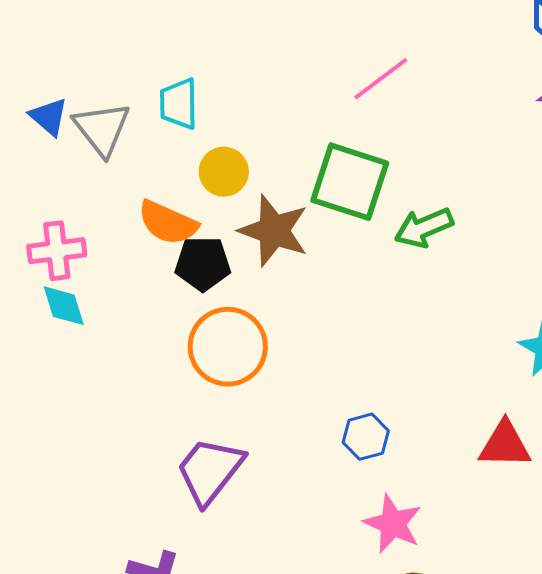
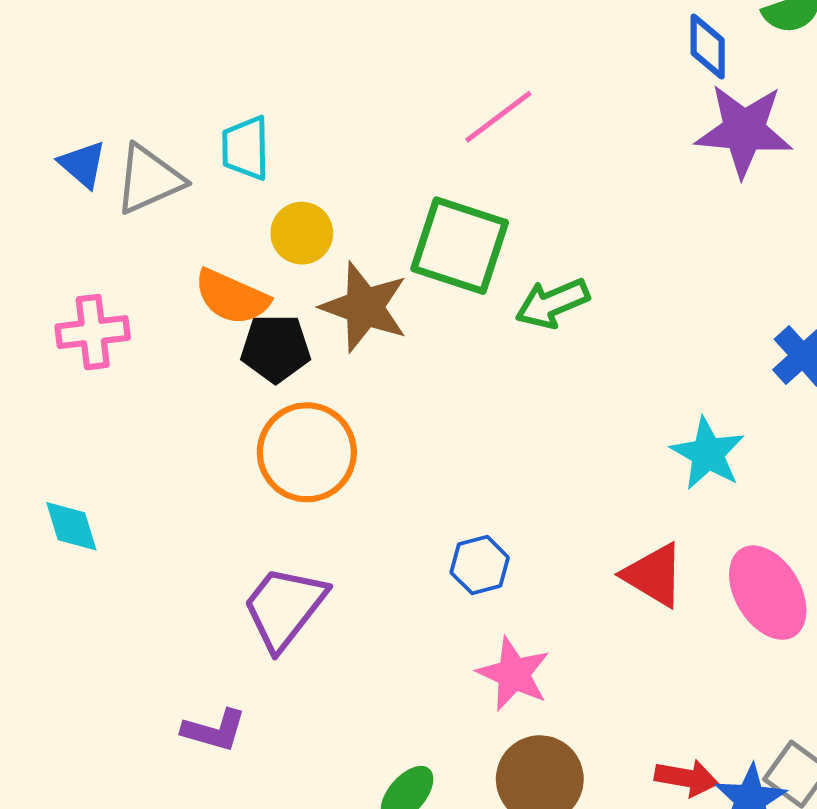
gray triangle: (102, 129) -> (149, 179), turned 44
cyan diamond: (64, 306) -> (71, 526), moved
red triangle: (505, 445) -> (654, 575), turned 30

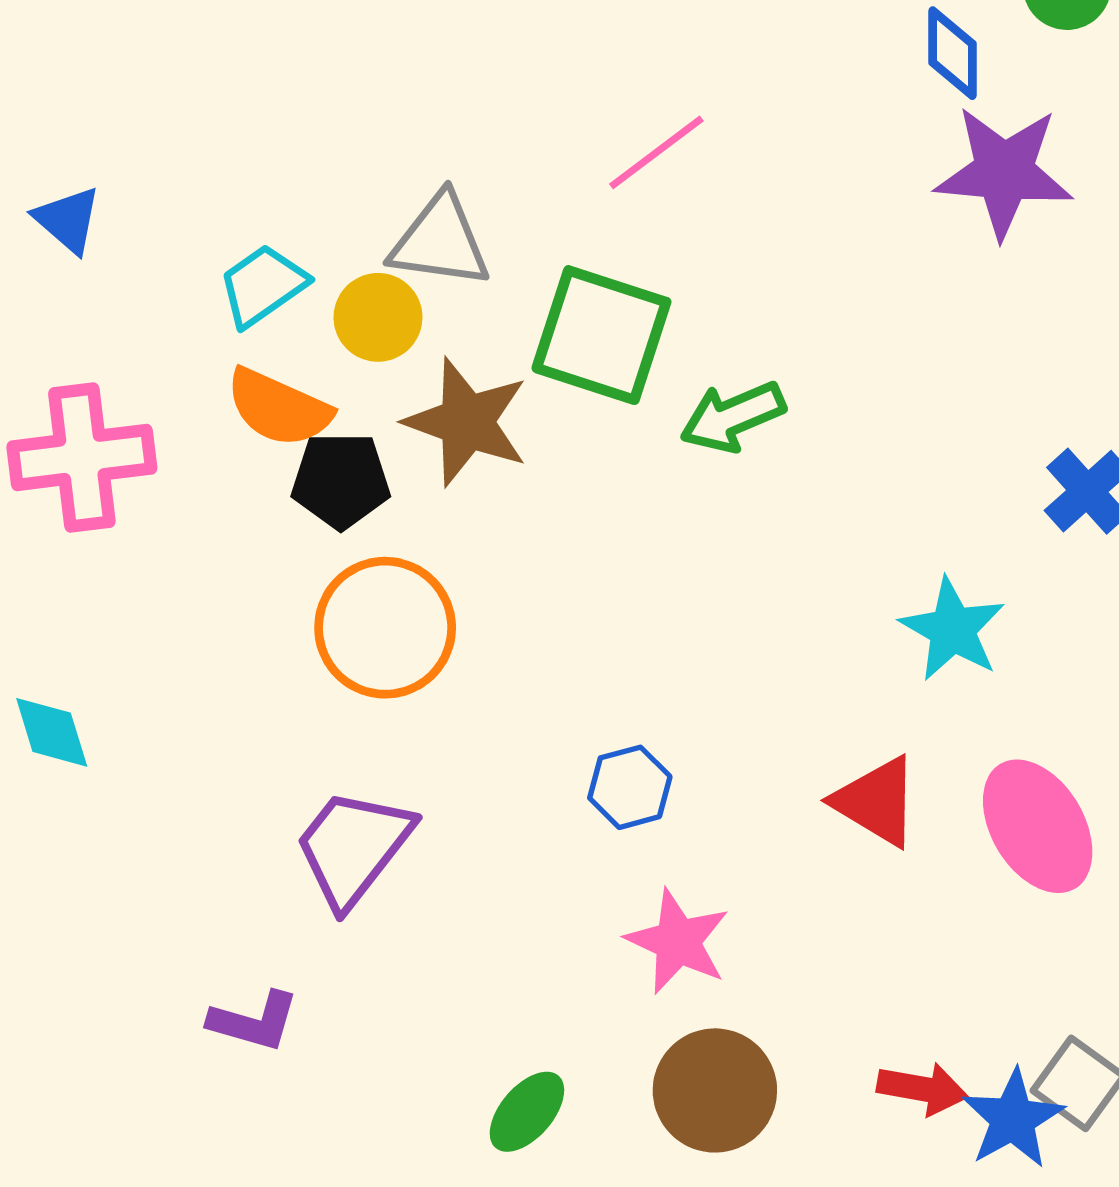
cyan trapezoid: (245, 148) -> (263, 285), moved, turned 56
gray triangle: (149, 179) -> (440, 241), moved, turned 32
pink cross: (93, 332) -> (82, 457), size x1.4

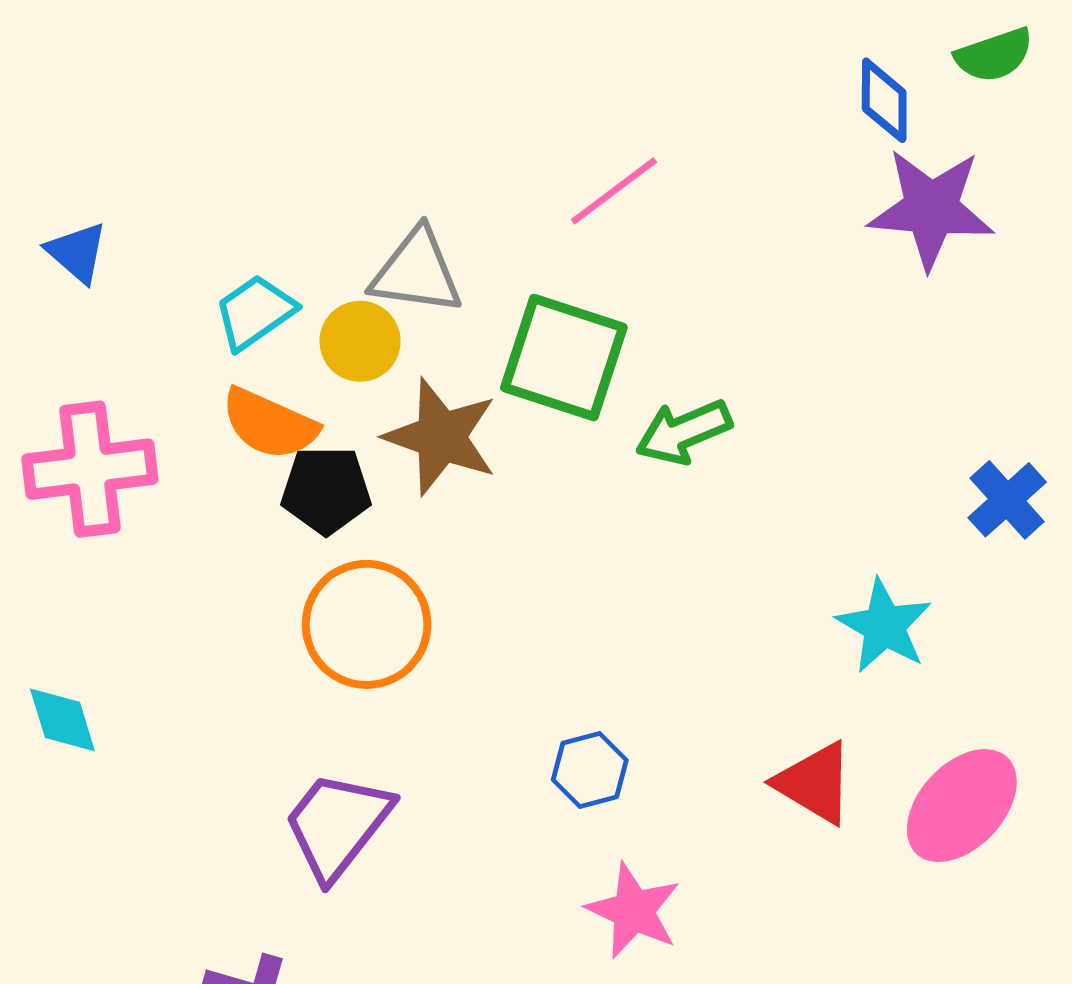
pink ellipse: (1038, 826) -> (962, 806), turned 74

